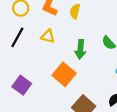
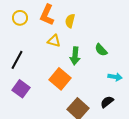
yellow triangle: (48, 36) -> (54, 41), moved
black line: (17, 37) -> (17, 60), moved

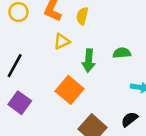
yellow triangle: (54, 41) -> (62, 41), turned -40
green semicircle: (101, 50) -> (122, 53), turned 128

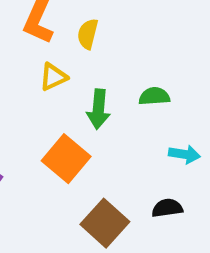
black semicircle: (129, 119) -> (167, 208), turned 30

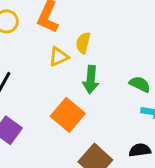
yellow semicircle: (88, 34) -> (83, 43), moved
green semicircle: (154, 96) -> (140, 84), moved, turned 30

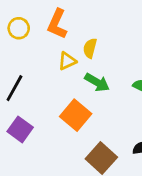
green arrow: (91, 80) -> (97, 82), turned -65

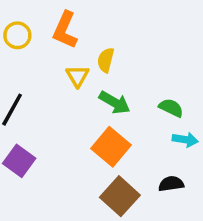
yellow triangle: (67, 61) -> (77, 76), turned -36
orange square: (76, 115) -> (111, 147), moved

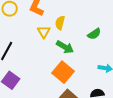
green semicircle: (171, 108) -> (94, 34), moved, turned 120

